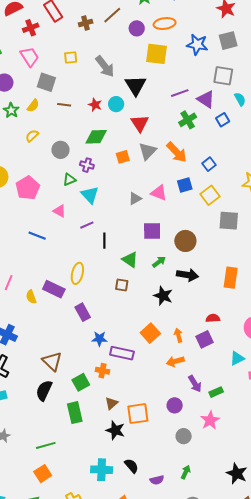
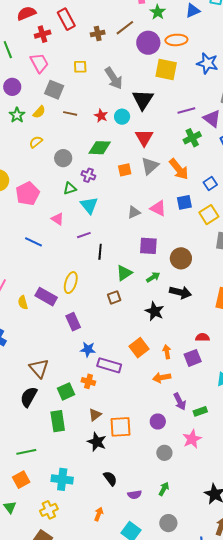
purple circle: (137, 28) -> (148, 43), size x1.5
green triangle: (130, 260) -> (124, 273), turned 48
brown square: (122, 285) -> (114, 297), turned -32
cyan cross: (102, 470) -> (62, 479), moved

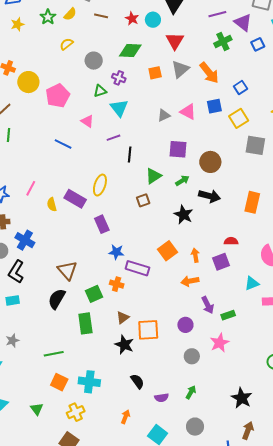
orange square: (21, 480) -> (59, 382), moved, turned -36

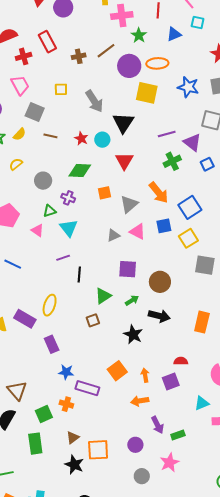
gray triangle: (180, 69) -> (129, 204), moved
blue square: (240, 88) -> (190, 207), size x1.6
pink triangle: (87, 121) -> (37, 230), moved

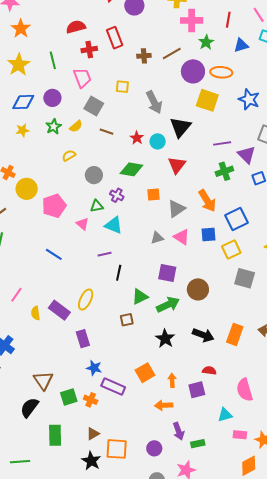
cyan triangle: (69, 228) -> (114, 225), turned -36
green arrow: (132, 300) -> (168, 305), size x1.6
black arrow: (159, 316) -> (203, 335), moved
green square: (44, 414) -> (69, 397), moved

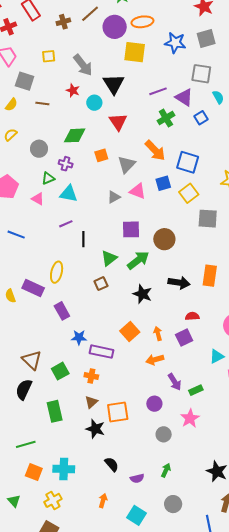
red star: (137, 138) -> (73, 90), moved
blue square: (237, 219) -> (188, 162), turned -35
orange cross: (91, 400) -> (91, 376), moved

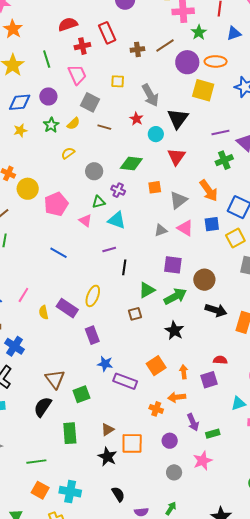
black arrow: (179, 283) -> (216, 310), moved
orange cross: (91, 376) -> (156, 409), moved

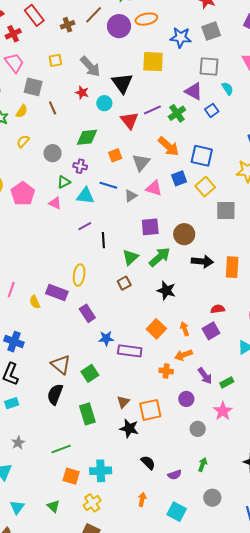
yellow square: (203, 90) -> (153, 62), moved
brown line: (104, 127) -> (53, 108), turned 64
purple line: (220, 133) -> (152, 110), moved
blue line: (59, 253) -> (108, 185), moved

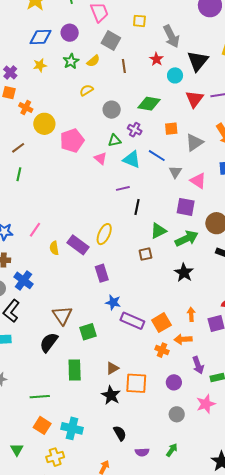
pink triangle: (154, 188) -> (198, 181), moved
gray triangle: (131, 196) -> (175, 172), turned -40
orange square: (156, 329) -> (161, 323), moved

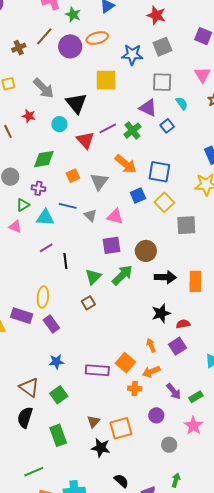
red star: (156, 59) -> (29, 116), moved
purple rectangle: (102, 273) -> (51, 324), moved
black star: (184, 273) -> (161, 313), moved, turned -30
blue star: (113, 302) -> (56, 362), moved

